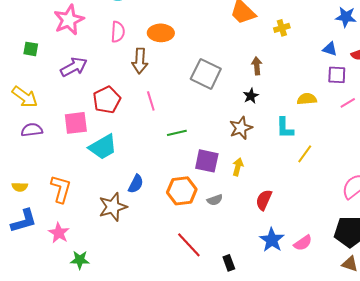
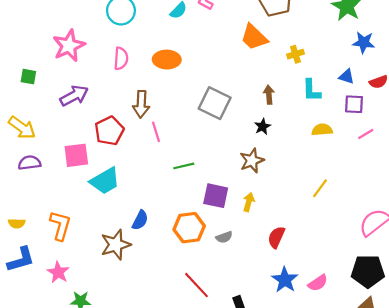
brown arrow: (140, 61) -> (141, 104), moved
cyan L-shape: (285, 128) -> (311, 90), moved

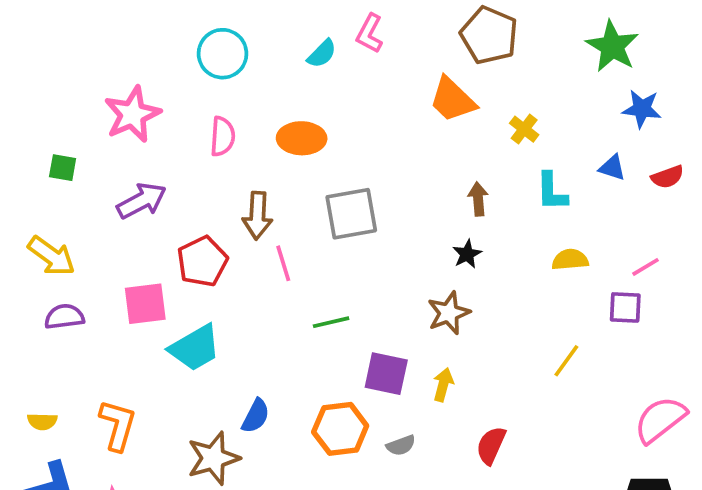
yellow cross: (295, 54) -> (524, 129), turned -35
gray square: (215, 103) -> (351, 214), moved, turned -36
purple square: (354, 104) -> (625, 307), moved

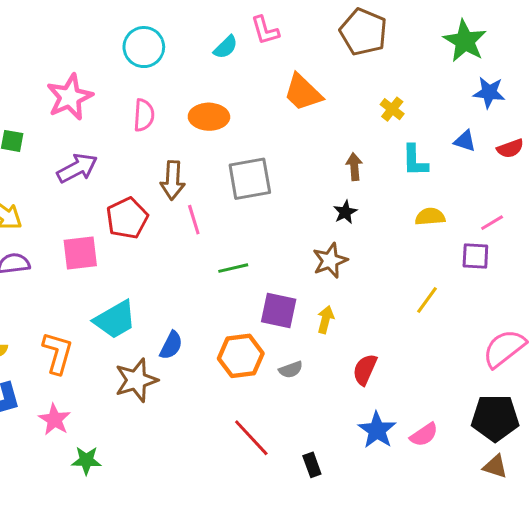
pink L-shape: (370, 33) -> (265, 30), turned -44
orange trapezoid: (452, 100) -> (303, 92), moved
cyan trapezoid: (195, 348) -> (115, 320), moved

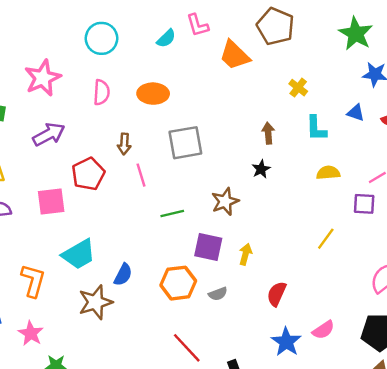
orange trapezoid: (303, 92) -> (235, 55), moved
brown arrow: (173, 180) -> (124, 144), size x0.7
brown star: (330, 261) -> (225, 201), moved
pink semicircle: (424, 435) -> (323, 330), moved

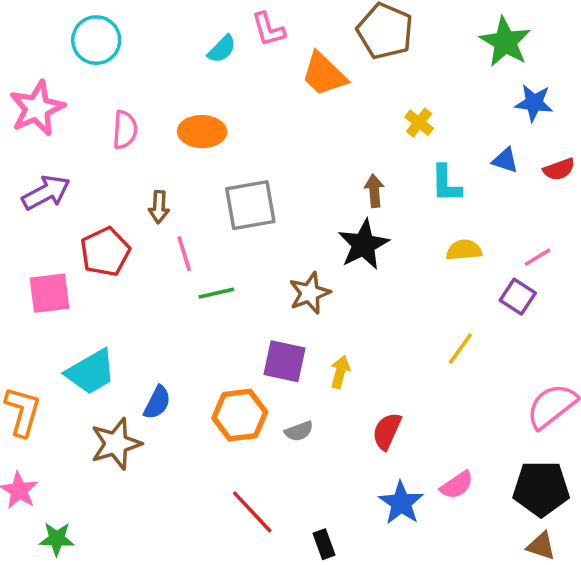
cyan circle: (101, 38) -> (96, 40), moved
black star: (261, 169) -> (363, 245), size x1.8
purple square: (364, 204) -> (518, 297), turned 30
green line: (172, 213) -> (216, 293), moved

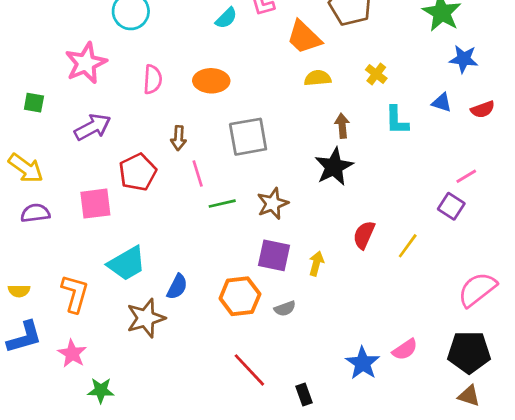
yellow semicircle: (464, 250) -> (318, 78), moved
brown star: (310, 293) -> (273, 204), moved
red semicircle: (387, 431) -> (364, 235), moved

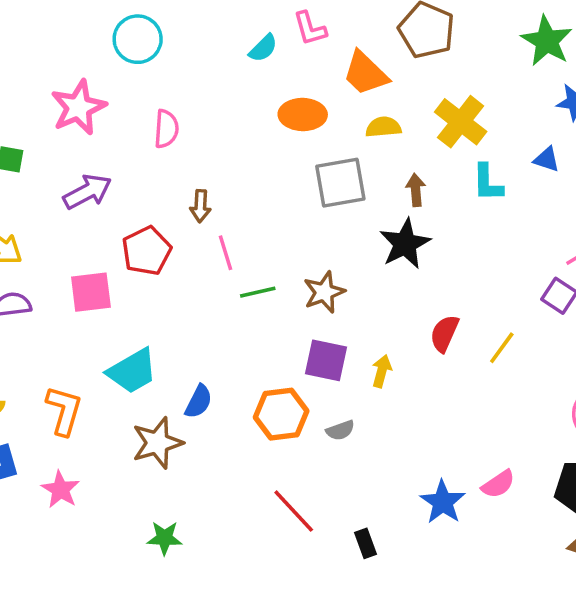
yellow cross: (376, 74) -> (461, 122), size x1.8
orange ellipse: (211, 81) -> (303, 115), moved
gray square: (248, 137) -> (340, 183), moved
green star: (101, 390) -> (165, 538), moved

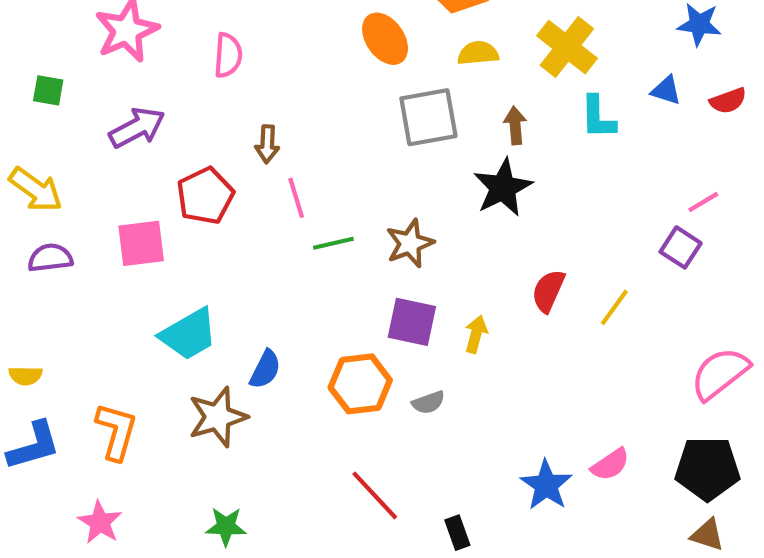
orange ellipse: (303, 115) -> (385, 39), turned 54
orange L-shape: (64, 411) -> (116, 431), moved
pink star: (60, 490) -> (100, 522), moved

